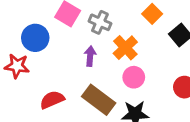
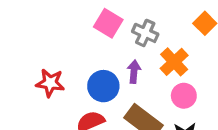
blue circle: (35, 38) -> (103, 86), moved

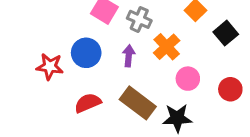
blue circle: (103, 86) -> (86, 53), moved
pink circle: (184, 96) -> (188, 79), moved

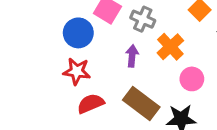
blue circle: (86, 53) -> (78, 33), moved
red star: (50, 66) -> (77, 71), moved

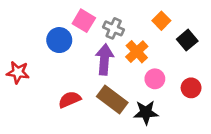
purple arrow: (132, 56) -> (104, 59), size x1.6
red star: (77, 71) -> (18, 72), moved

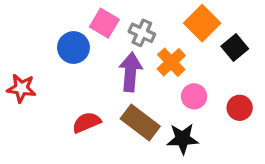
orange square: (161, 21) -> (202, 23), size x1.5

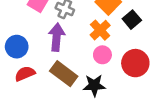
blue circle: (73, 48) -> (17, 47), moved
orange cross: (171, 62) -> (100, 30), moved
red circle: (240, 108) -> (135, 63), size x1.5

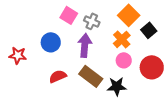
blue circle: (17, 47) -> (51, 42), moved

